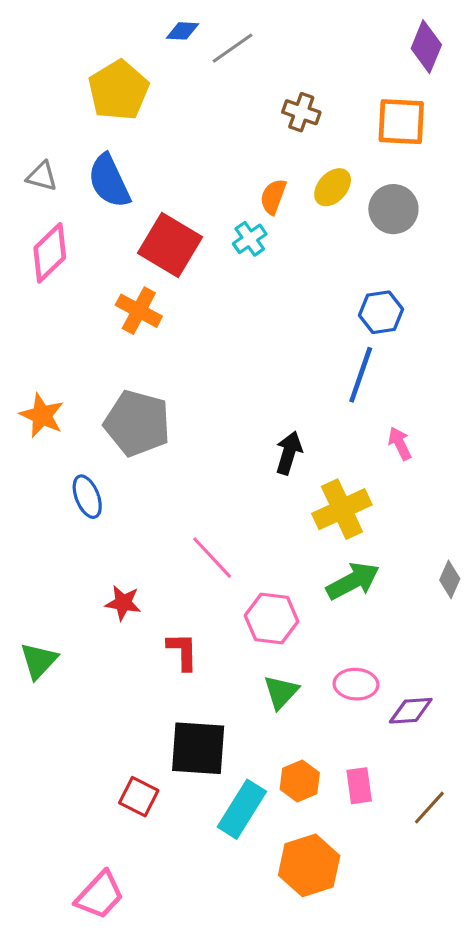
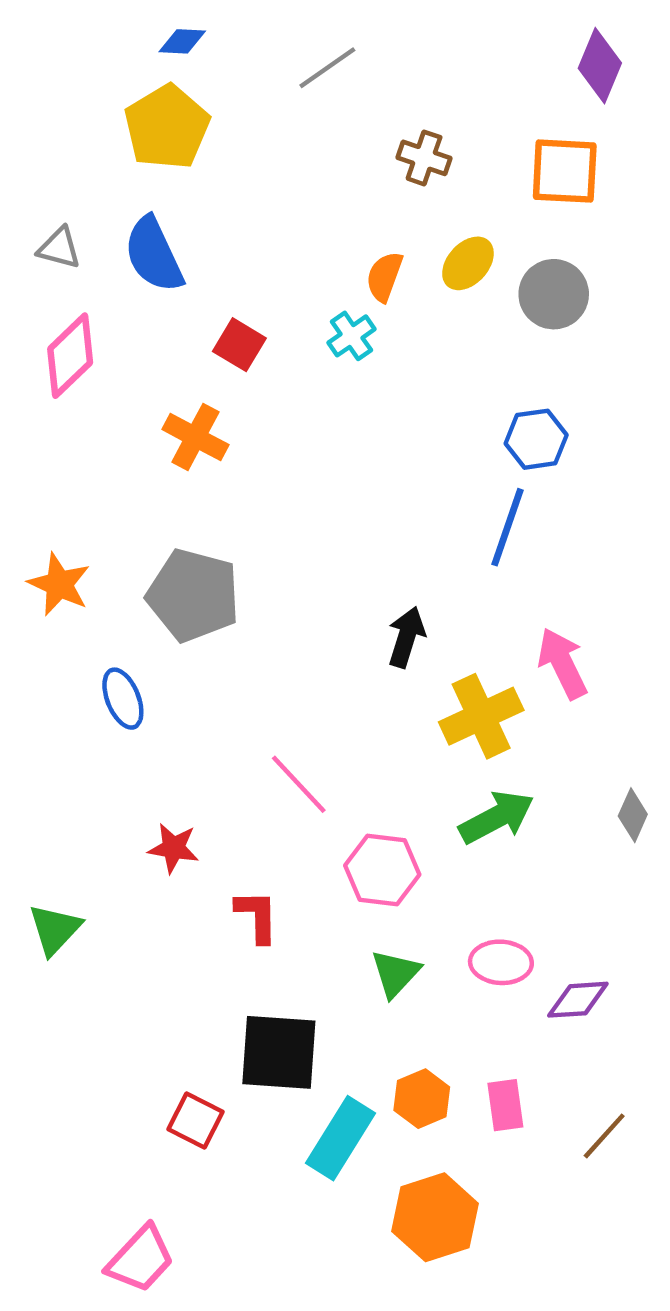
blue diamond: (183, 31) -> (182, 41), moved
red square: (170, 245) -> (239, 345), size x0.6
pink arrow: (400, 443) -> (562, 663), moved, size x1.5

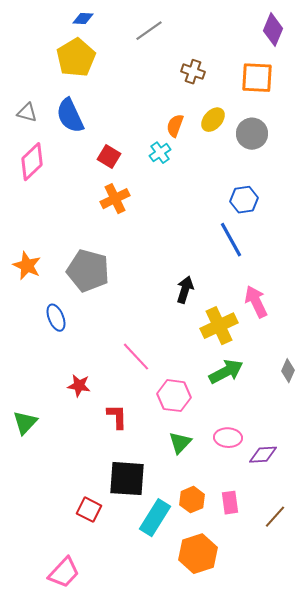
orange cross: (195, 437) -> (115, 199), moved, turned 36
blue line: (508, 527) -> (231, 240), turned -48

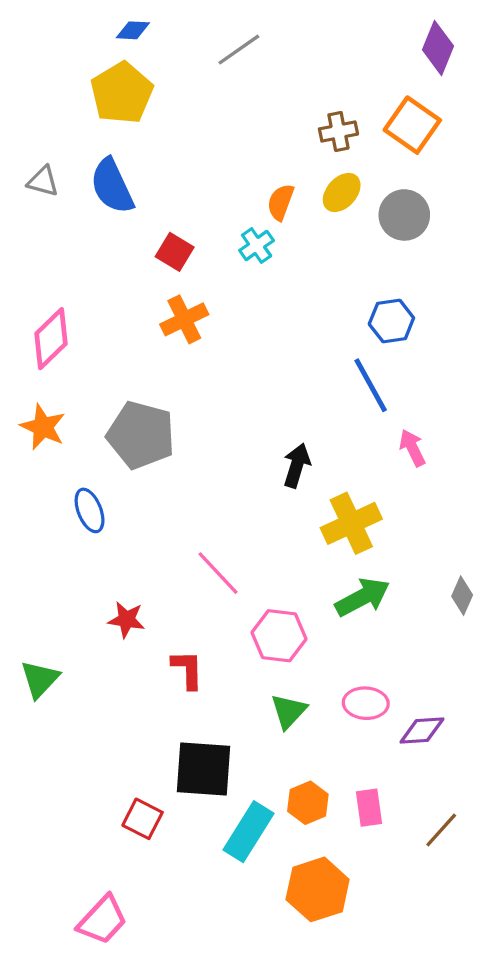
brown cross: (193, 72) -> (338, 131), moved, turned -30
orange square: (257, 78) -> (412, 125), turned 32
pink diamond: (32, 162) -> (51, 339), moved
pink arrow: (256, 302) -> (412, 448), moved, size x0.7

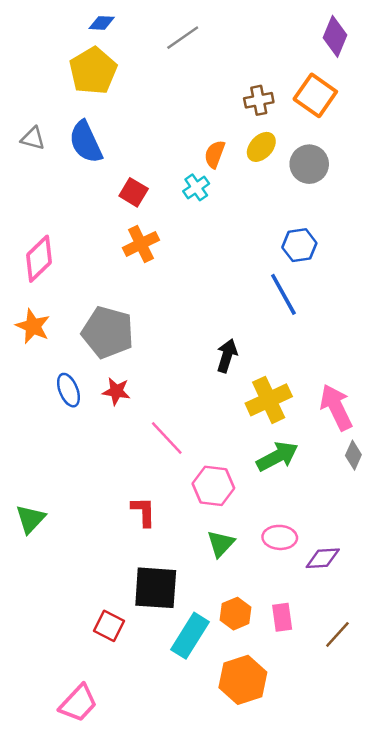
pink arrow: (412, 448) -> (336, 407), moved, size x1.6
red star: (126, 620) -> (116, 391), moved

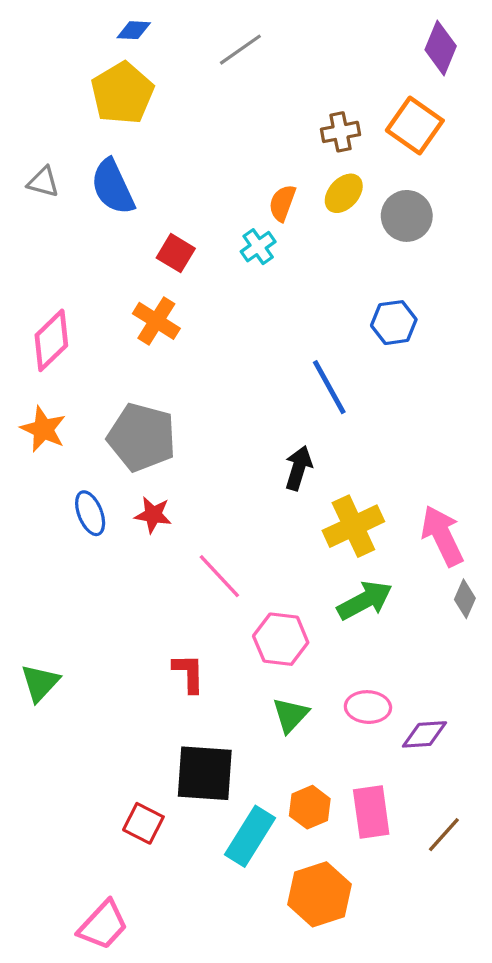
orange cross: (141, 244) -> (156, 321), moved, turned -32
blue line: (283, 294) -> (329, 387), moved
pink rectangle: (282, 617) -> (371, 812), size x1.4

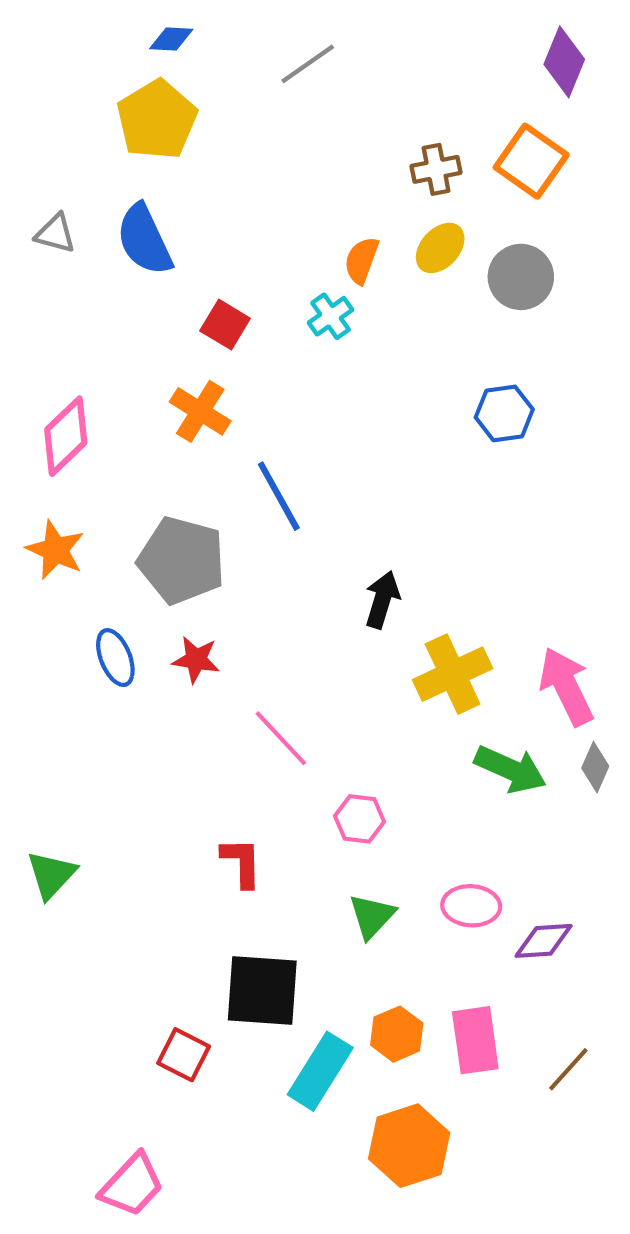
blue line: (329, 387) -> (279, 496), moved
green arrow: (365, 600) -> (510, 769), moved, turned 52
pink hexagon: (281, 639) -> (359, 819), size x0.7

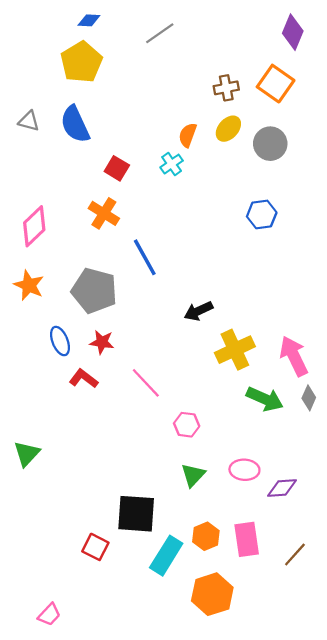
black arrow: (382, 600) -> (198, 311), turned -132
red L-shape: (242, 862) -> (84, 379), moved, turned -52
pink trapezoid: (132, 1185) -> (49, 615), moved, size x0.7

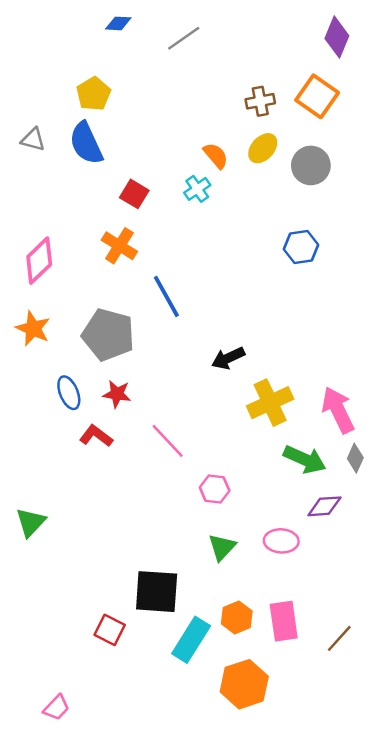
blue diamond: (89, 20) -> (118, 23), moved
yellow pentagon: (81, 62) -> (94, 94), moved, size x0.7
orange semicircle: (188, 135) -> (216, 156), turned 120
purple diamond: (282, 488) -> (324, 506), moved

